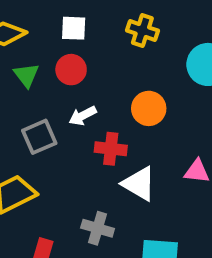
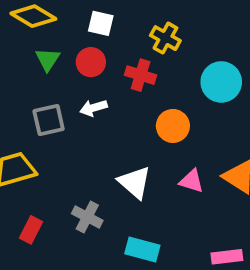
orange circle: (149, 108) -> (173, 126), moved
red cross: (111, 149) -> (141, 75), moved

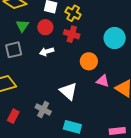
yellow cross: (165, 38) -> (73, 13), moved
gray square: (49, 120) -> (14, 50), moved
pink triangle: (192, 181) -> (103, 81), moved

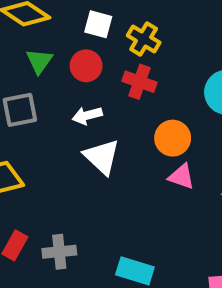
pink triangle: (103, 81) -> (182, 177), moved
white triangle: (68, 91) -> (102, 157), moved
gray cross: (43, 110) -> (59, 252), moved, turned -35

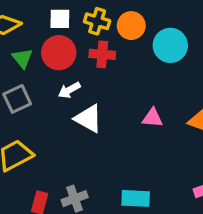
red circle: (86, 66) -> (59, 53), size x1.4
orange circle: (173, 138) -> (131, 26), moved

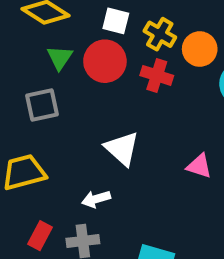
white arrow: (69, 90) -> (96, 199), moved

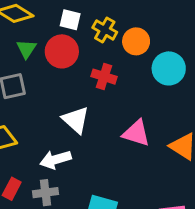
red cross: (157, 75) -> (104, 77), moved
pink triangle: (199, 166) -> (136, 133), size x1.4
white arrow: (96, 199) -> (56, 160), size x1.4

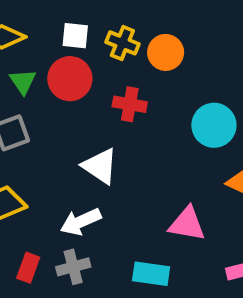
cyan circle: (169, 68) -> (214, 125), moved
pink triangle: (136, 133) -> (187, 224), moved

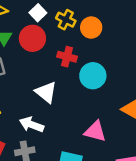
white square: (75, 36) -> (38, 13), turned 35
cyan circle: (214, 125) -> (93, 76), moved
white arrow: (81, 222) -> (32, 125), turned 40

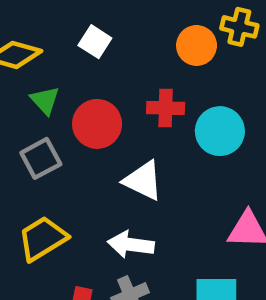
yellow cross: (66, 20) -> (239, 27), moved
red circle: (32, 38) -> (97, 124), moved

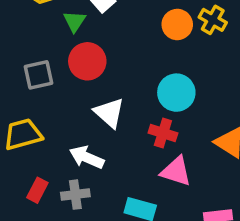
green triangle: (45, 100) -> (74, 21), moved
red cross: (166, 108) -> (163, 133), moved

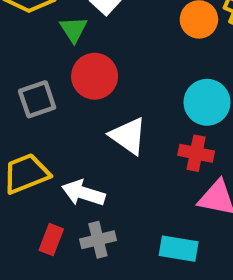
white arrow: (87, 157) -> (83, 193), moved

